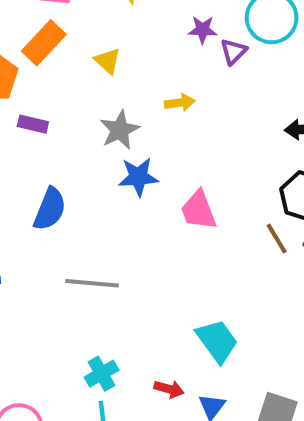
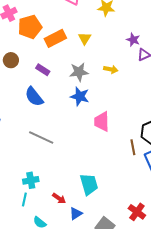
orange rectangle: (44, 43) -> (55, 38), moved
purple rectangle: (33, 124) -> (43, 70), moved
blue semicircle: (50, 209) -> (34, 97), turned 100

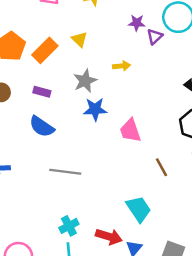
brown line: (133, 147) -> (162, 167), moved
red arrow: (59, 198) -> (109, 237), size x1.5

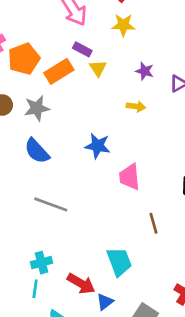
purple star: (137, 23) -> (145, 71), moved
gray star: (85, 81) -> (37, 108), moved
purple rectangle: (42, 92) -> (82, 49), moved

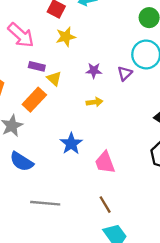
orange rectangle: (59, 71) -> (34, 100), moved
blue star: (98, 146) -> (71, 144), turned -30
brown line: (154, 223) -> (105, 205), moved

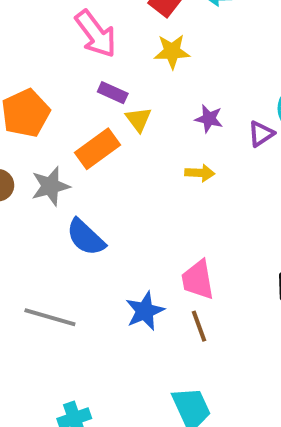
blue star: (71, 144) -> (145, 311), moved
blue semicircle: (22, 162) -> (86, 237), moved
gray line: (45, 203) -> (50, 317), moved
brown line: (105, 205) -> (199, 326), moved

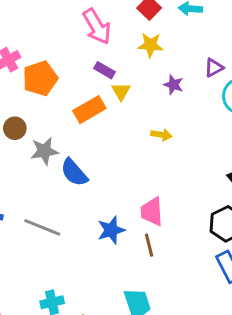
purple star: (209, 119) -> (173, 85), moved
purple triangle: (261, 134) -> (214, 68), moved
gray star: (50, 186) -> (44, 151), moved

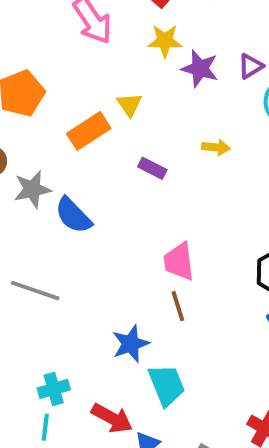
purple rectangle: (105, 70) -> (152, 168), moved
purple star: (173, 85) -> (200, 69), moved, size x1.4
yellow arrow: (161, 135) -> (216, 147), moved
blue star: (111, 230) -> (131, 344), moved

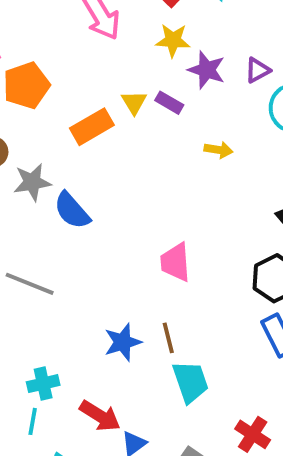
purple rectangle: (152, 168) -> (169, 103), moved
brown line: (178, 306) -> (168, 338), moved
cyan trapezoid: (167, 385) -> (190, 382), moved

